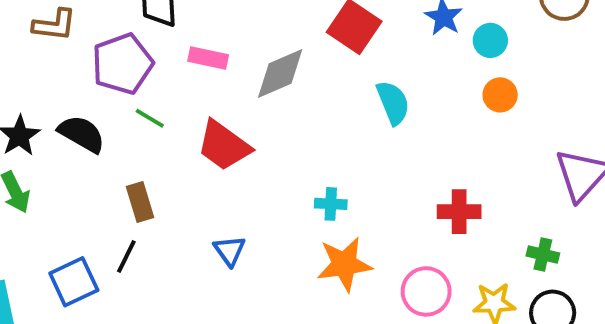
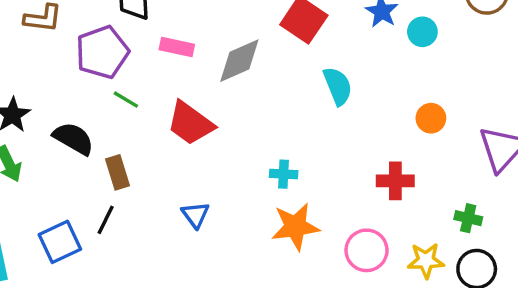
orange circle: (500, 95) -> (431, 118), moved
black semicircle: (82, 134) -> (73, 139), moved

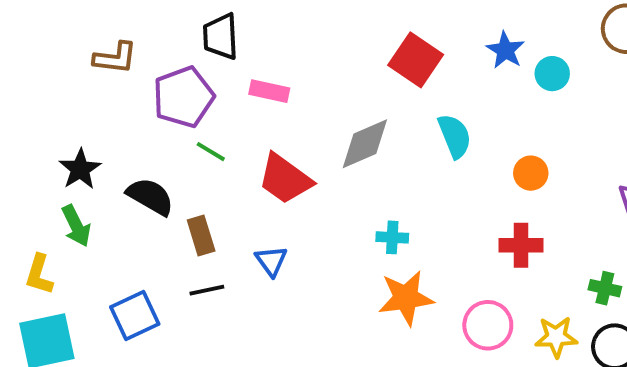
gray diamond: (239, 61) -> (365, 144), moved
orange circle: (431, 118) -> (531, 173), moved
blue triangle: (195, 215) -> (271, 261), moved
black line: (106, 220) -> (207, 290), moved, turned 52

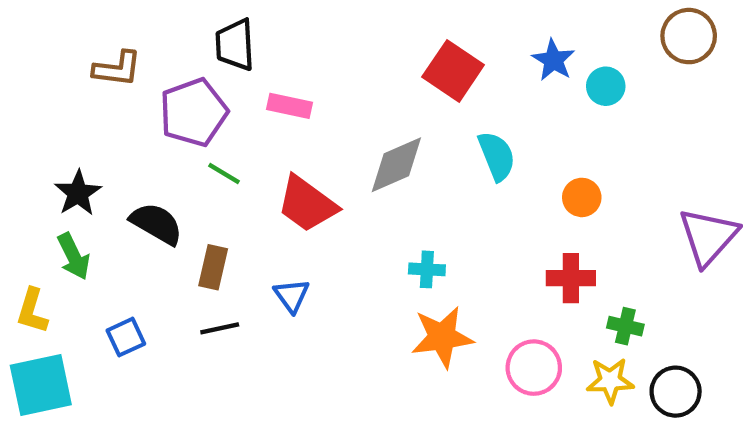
brown rectangle: (201, 235) -> (213, 267), turned 30
green cross: (605, 288) -> (625, 326), moved
blue square: (135, 315) -> (126, 337), moved, size x0.7

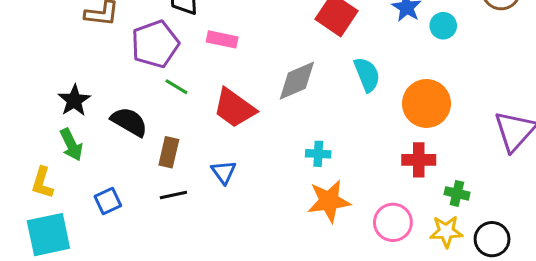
orange circle: (582, 197) -> (426, 103), size x1.8

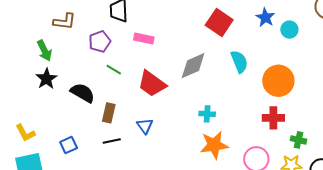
purple pentagon: (155, 44) -> (100, 42), size x0.7
green arrow: (71, 145) -> (44, 51), moved
yellow L-shape: (42, 183) -> (25, 133), turned -45

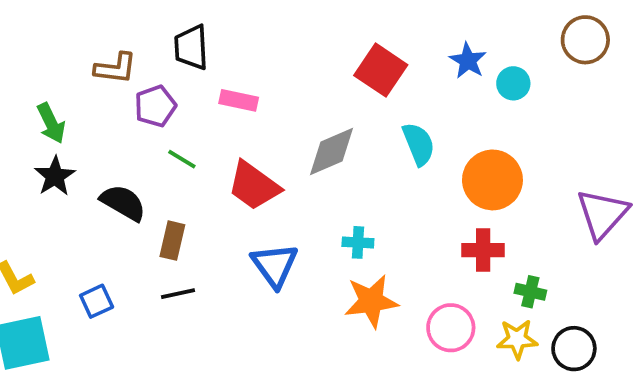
brown L-shape: (65, 21) -> (116, 68), moved
blue triangle: (145, 126) -> (275, 265), moved, size x1.5

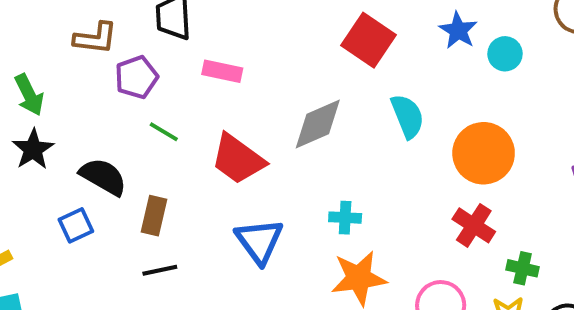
red cross: (483, 250) -> (474, 225), turned 33
blue square: (97, 301) -> (76, 225), moved

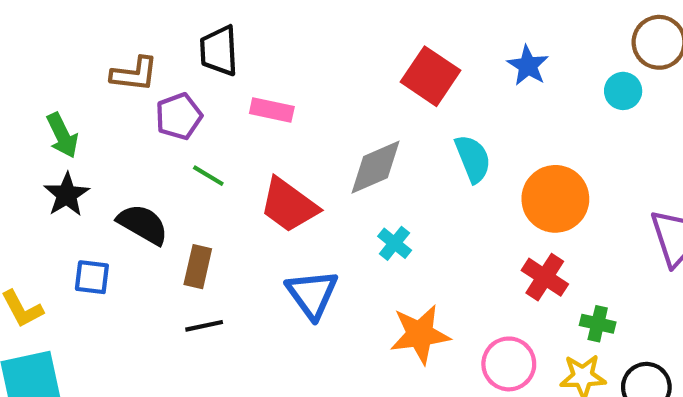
cyan circle: (505, 54) -> (623, 91), moved
cyan cross: (345, 218) -> (395, 243), moved, turned 36
blue square: (76, 225) -> (92, 277), moved, turned 32

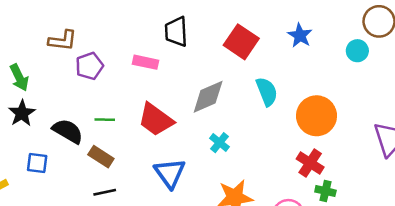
black trapezoid: (219, 51) -> (176, 32), moved
green line: (208, 176) -> (105, 120), moved, turned -30
brown rectangle: (198, 267) -> (101, 157), turned -70
green cross: (598, 324) -> (325, 191), moved

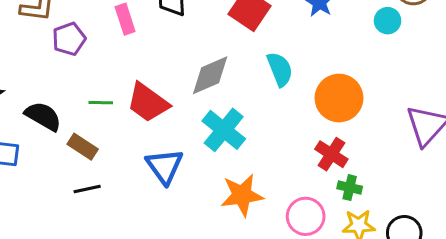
pink rectangle: (146, 62) -> (125, 19), moved, turned 60
green line: (105, 120) -> (101, 103), moved
cyan cross: (220, 143) -> (224, 130), size x1.8

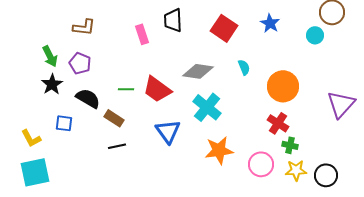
purple pentagon: (69, 39) -> (80, 63), moved, turned -30
cyan semicircle: (280, 69) -> (244, 67), size x0.7
gray diamond: (210, 75) -> (198, 71), turned 32

